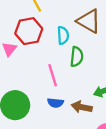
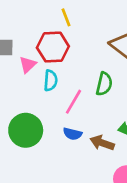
cyan semicircle: (63, 35) -> (51, 80), moved
pink line: (53, 75) -> (74, 102), turned 40

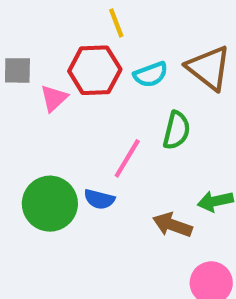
cyan semicircle: (51, 80) -> (151, 74), moved, turned 65
blue semicircle: (73, 134) -> (99, 199), moved

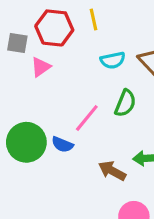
red hexagon: (95, 70) -> (54, 28), moved

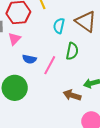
cyan semicircle: (113, 60) -> (59, 26), turned 126
blue semicircle: (62, 144) -> (29, 59), moved

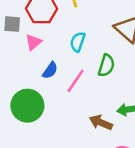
cyan semicircle: (59, 26) -> (78, 42), moved
blue semicircle: (29, 59) -> (50, 70), turned -72

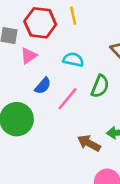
cyan semicircle: (78, 42) -> (73, 60), turned 78

